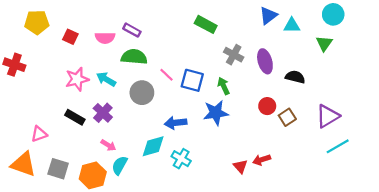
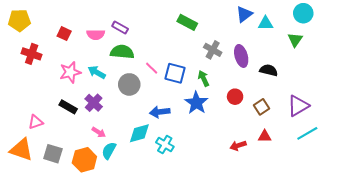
yellow pentagon: (37, 22) -> (19, 20), moved
red cross: (14, 65) -> (32, 54), moved
red circle: (267, 106) -> (235, 97), moved
blue star: (216, 113) -> (196, 103), turned -30
red triangle: (240, 166) -> (265, 136), moved, turned -48

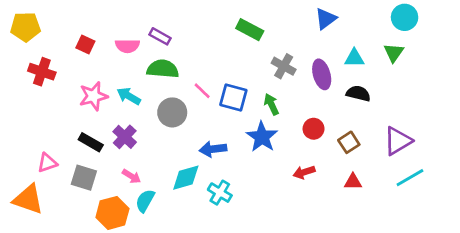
cyan triangle: (266, 23) -> (354, 58), moved
red arrow: (238, 146) -> (304, 172), moved
gray square: (53, 154) -> (84, 178), moved

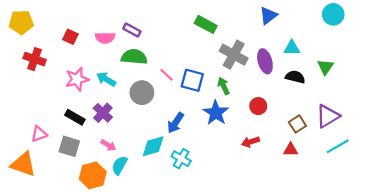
green triangle: (394, 53) -> (325, 67), moved
gray cross: (284, 66) -> (234, 55), size x1.4
brown square: (349, 142) -> (297, 124), moved
blue arrow: (213, 149) -> (175, 123), turned -50

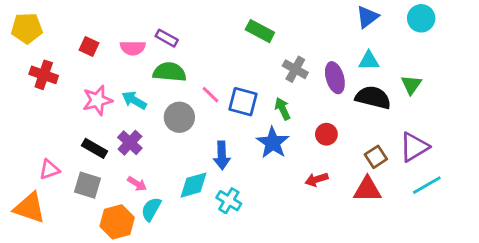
blue triangle: (268, 15) -> (367, 17), moved
gray cross: (234, 55) -> (295, 69), size x0.7
black semicircle: (295, 77) -> (373, 97), size x1.4
blue arrow: (175, 123) -> (222, 155), turned -35
red triangle: (291, 150) -> (367, 189), size x1.5

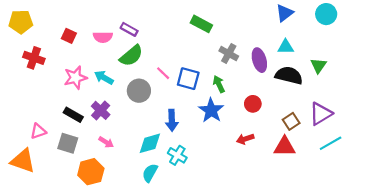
green semicircle: (169, 72) -> (131, 56), turned 135
cyan semicircle: (151, 209) -> (150, 173), moved

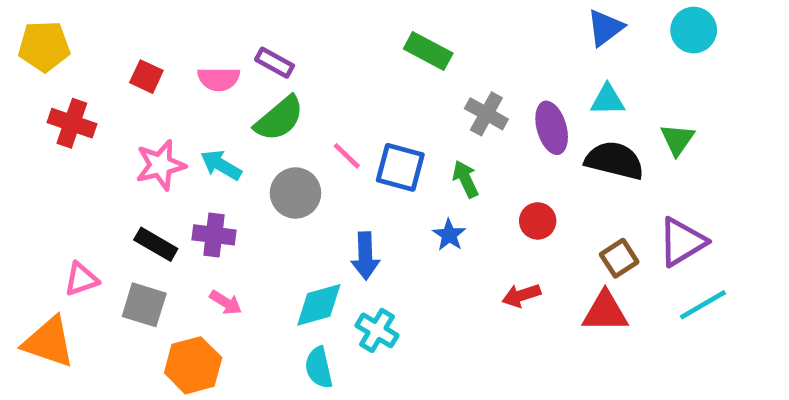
purple cross: (101, 110) -> (214, 235), turned -36
blue star: (211, 110) -> (449, 235), size x0.6
cyan semicircle: (150, 173) -> (319, 368), turned -42

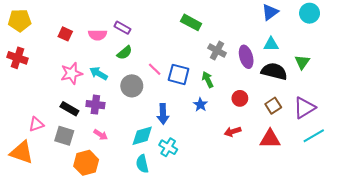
green semicircle: (279, 119) -> (125, 53), size x0.7
red cross: (72, 123) -> (18, 58), moved
brown square: (619, 258) -> (273, 106), moved

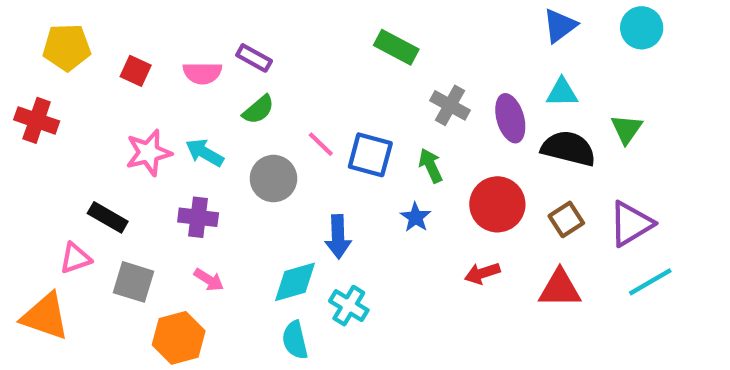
yellow pentagon: (20, 20) -> (67, 47), moved
red circle: (240, 98) -> (497, 204), size x1.6
black rectangle: (69, 109) -> (108, 217), moved

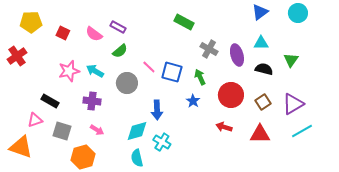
pink semicircle: (202, 73) -> (94, 34), turned 36
red cross: (37, 120) -> (17, 56), turned 36
black semicircle: (568, 148) -> (264, 69), size x0.7
red arrow: (482, 273) -> (224, 127), turned 35

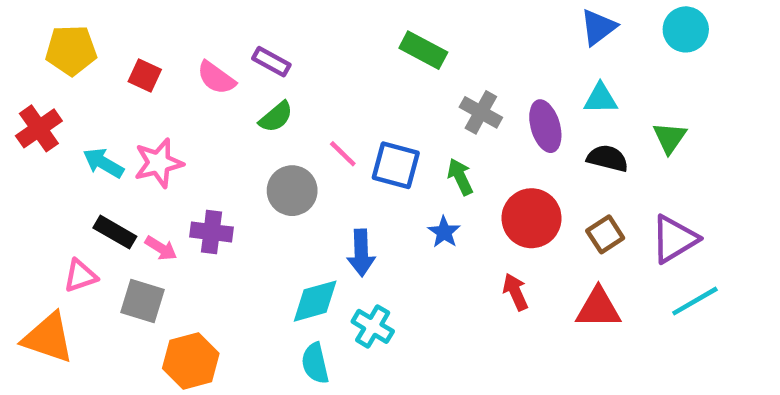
cyan arrow: (95, 71) -> (103, 163), moved
red arrow: (224, 127) -> (515, 292), turned 49
pink arrow: (97, 130) -> (161, 248), moved

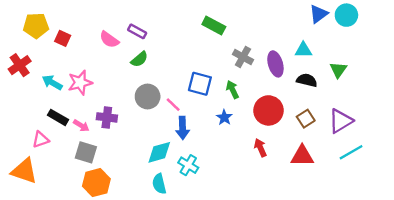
blue triangle: (598, 27) -> (319, 14), moved
red square: (145, 75) -> (63, 38), moved
pink line: (343, 154) -> (173, 105), moved
gray square: (142, 301) -> (86, 152), moved

